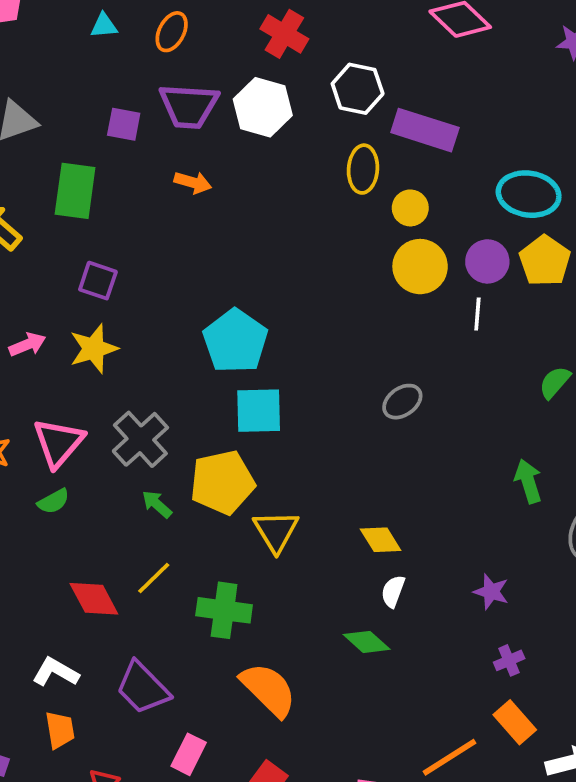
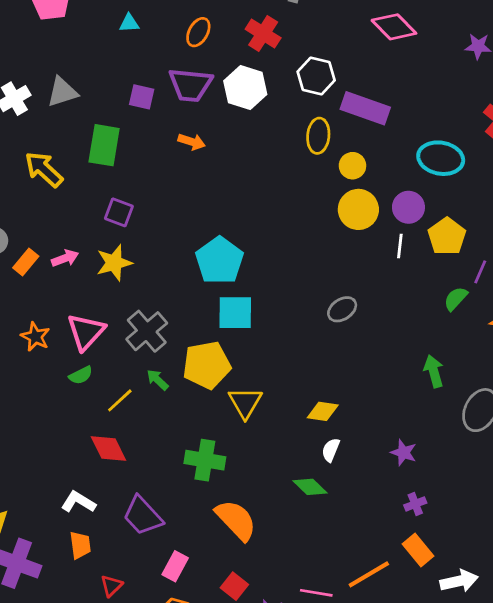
orange ellipse: (172, 32) -> (198, 32), moved
yellow pentagon: (545, 261) -> (447, 236), moved
yellow diamond: (381, 540) -> (323, 411), turned -52
yellow line: (154, 578) -> (120, 400), moved

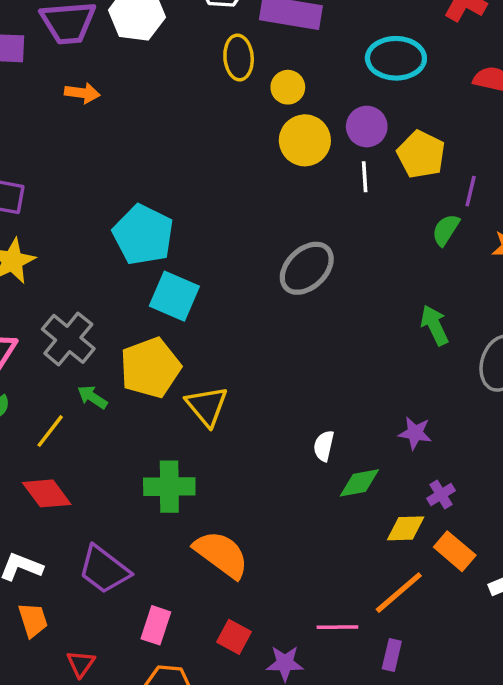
gray ellipse: (342, 309) -> (307, 268), size x1.5
cyan square: (235, 313) -> (174, 296), turned 33
yellow diamond: (323, 411) -> (406, 528), moved
green diamond: (310, 487) -> (359, 483), moved, turned -44

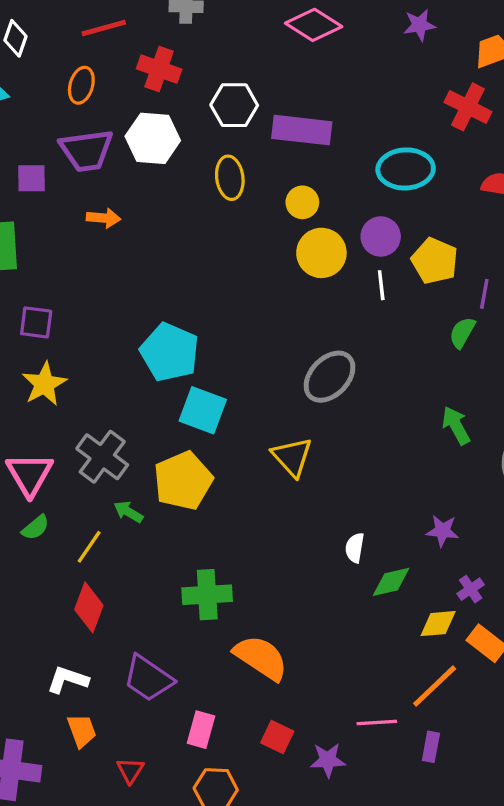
yellow ellipse: (239, 57) -> (230, 178), moved
yellow triangle: (207, 406) -> (292, 457), moved
red diamond: (47, 493) -> (89, 607), turned 60

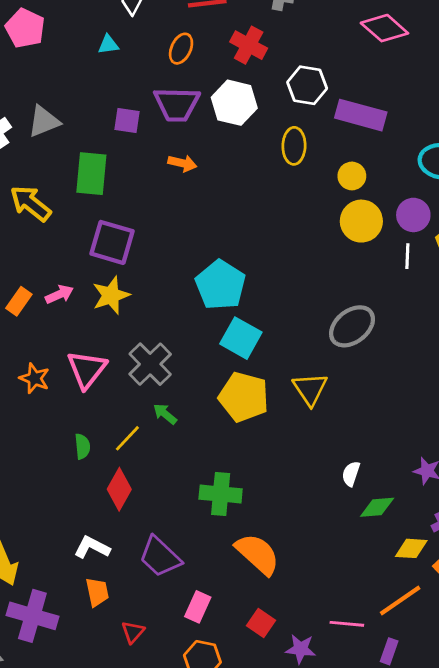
purple square: (36, 322) -> (112, 242), size x1.5
yellow pentagon: (183, 481) -> (244, 397), moved, turned 30
green semicircle: (35, 528) -> (82, 446), moved, turned -65

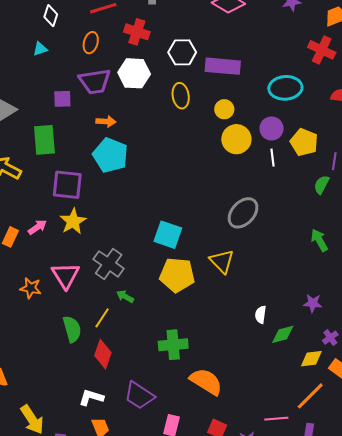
cyan pentagon: (221, 285) -> (110, 155), moved
green semicircle: (82, 446) -> (72, 329), size x1.5

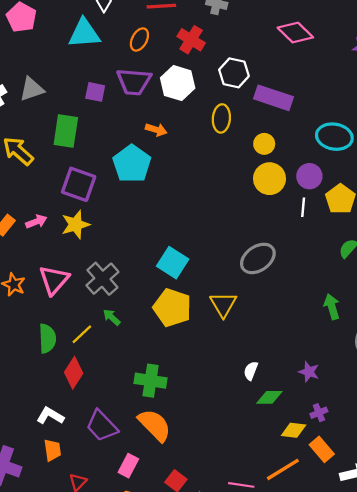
cyan triangle: (40, 49) -> (84, 33), size x2.0
orange arrow: (106, 121) -> (156, 130), moved
orange semicircle: (206, 382) -> (155, 425), moved

